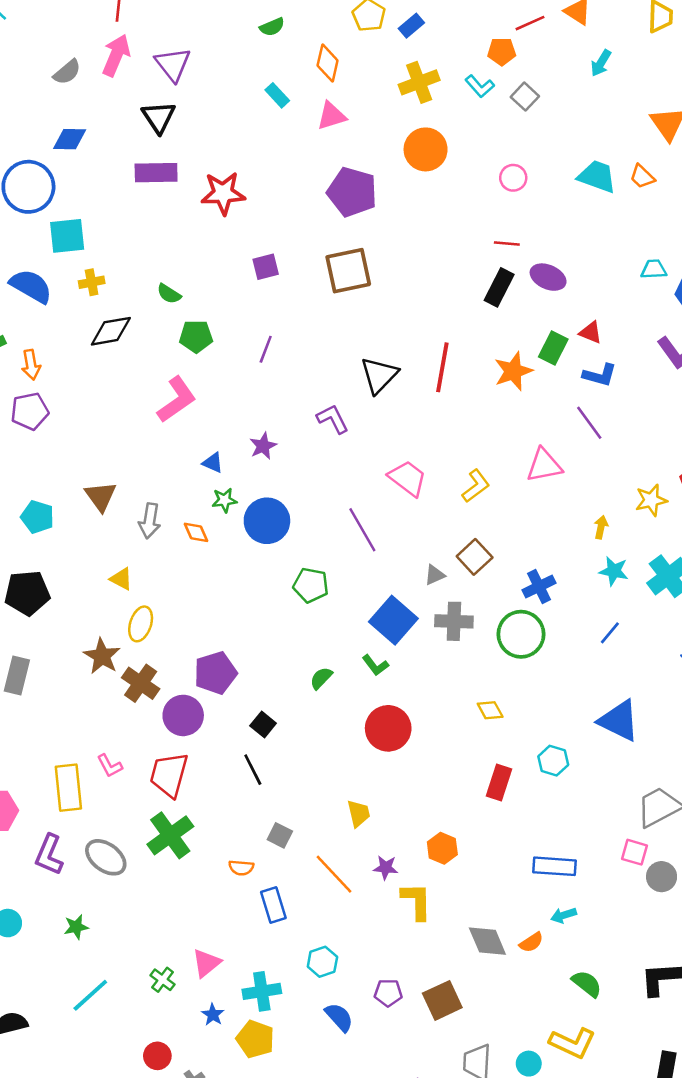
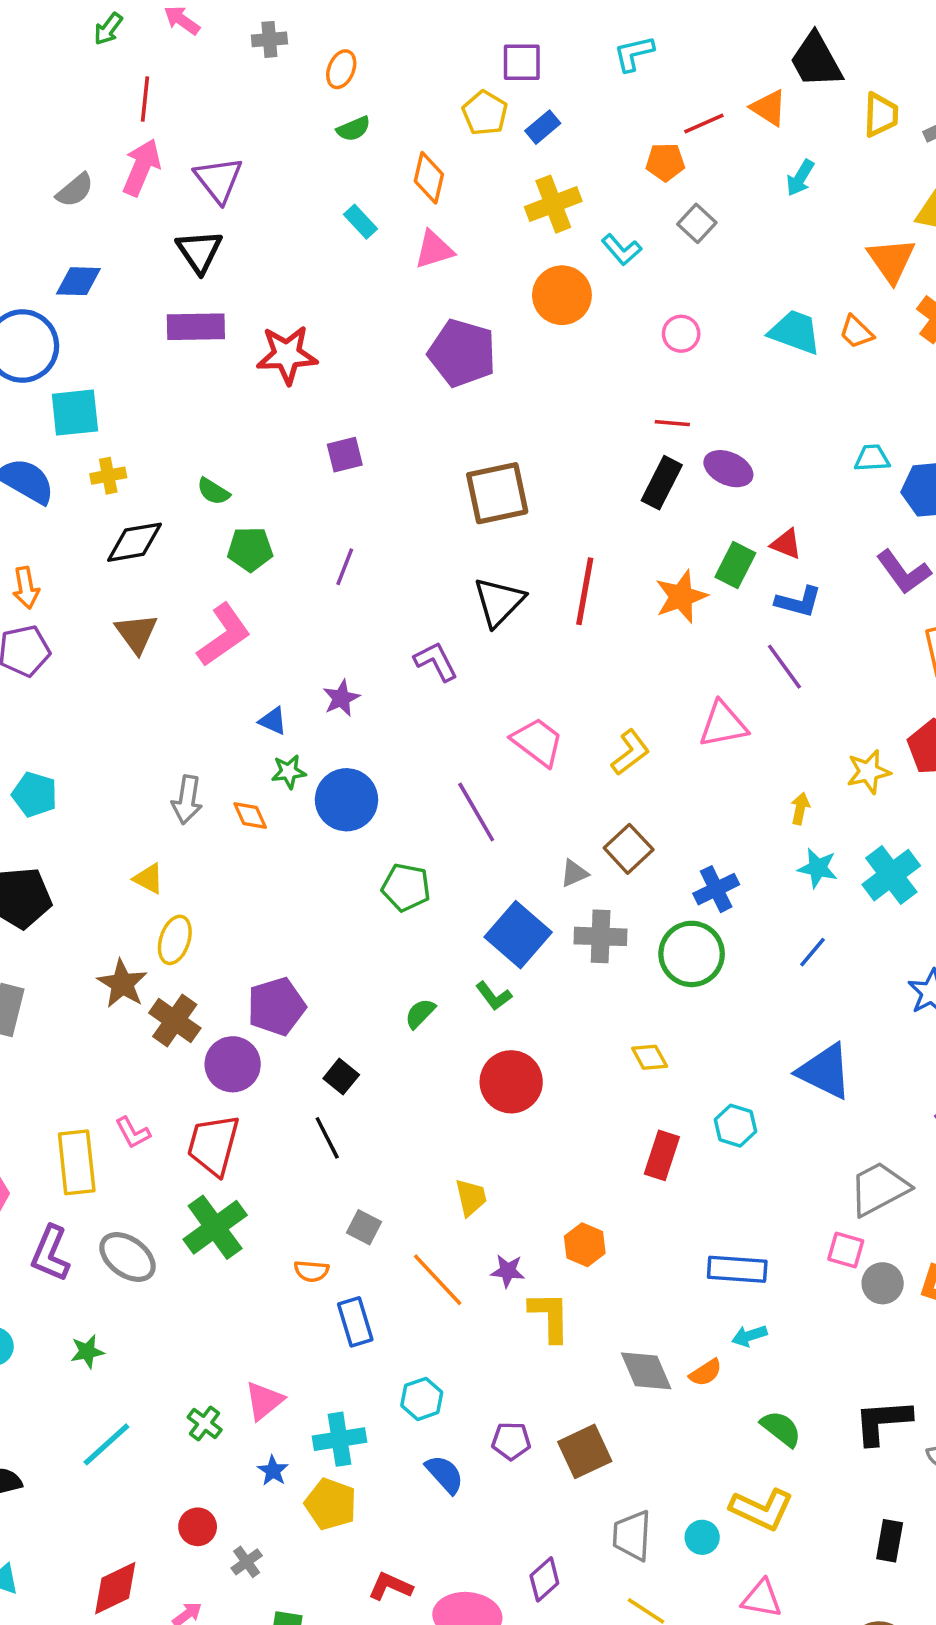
cyan L-shape: (480, 86) -> (622, 250), moved
brown square: (348, 271) -> (497, 493), moved
brown triangle: (101, 496) -> (136, 633), moved

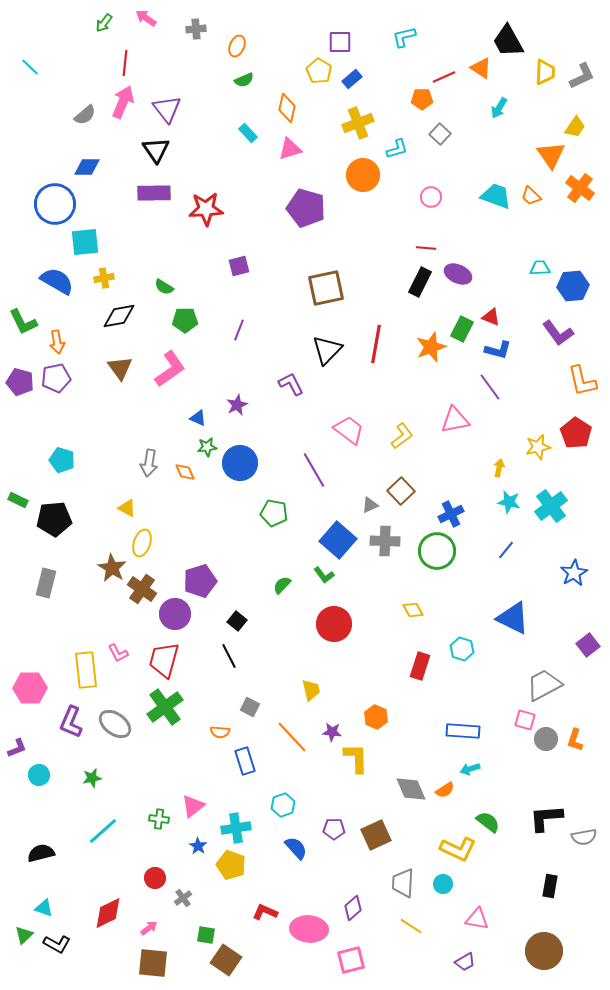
cyan L-shape: (622, 250) -> (397, 149), turned -65
green cross: (205, 1423) -> (159, 819), turned -30
yellow L-shape: (762, 1509) -> (458, 849), moved

